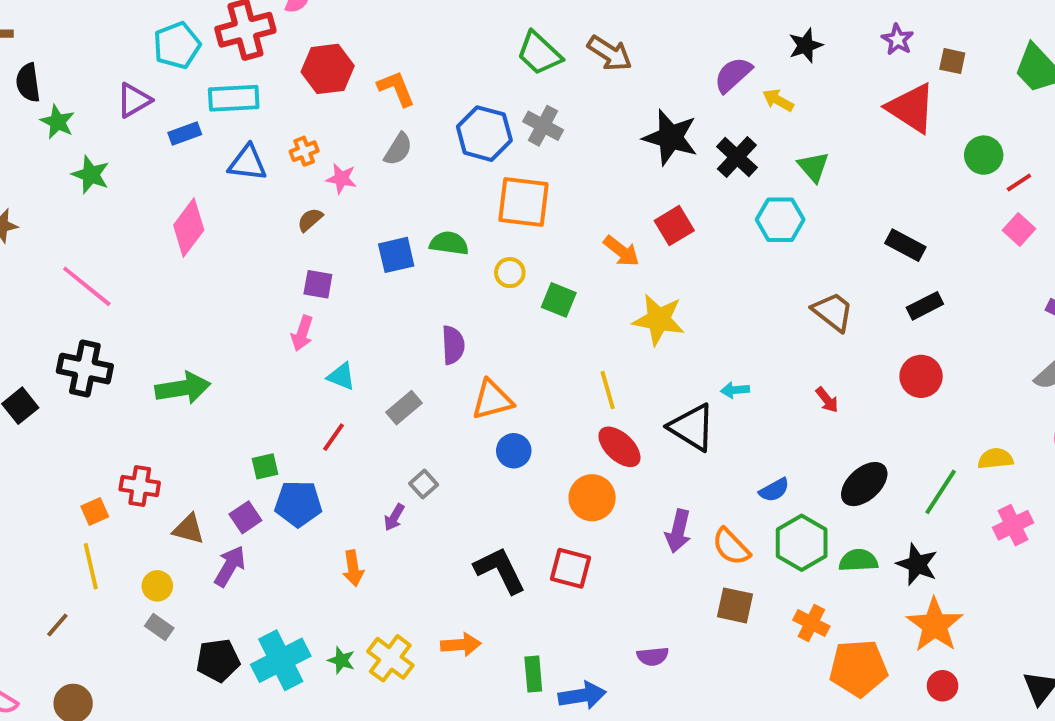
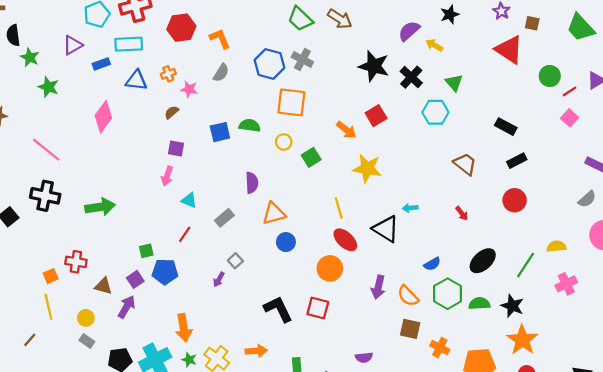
green square: (559, 300) -> (311, 157), turned 36
orange arrow: (353, 568) -> (184, 328), moved, size x1.4
orange cross: (811, 623) -> (440, 348), moved

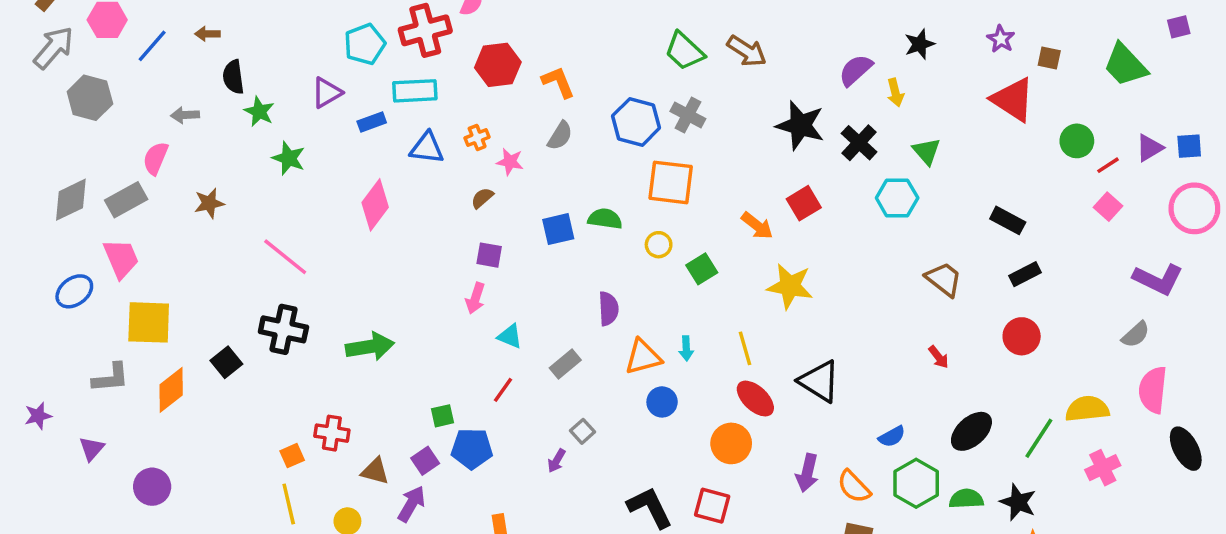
yellow arrow: (434, 45) -> (895, 93), turned -133
cyan arrow: (410, 208) -> (686, 348), moved, turned -88
yellow semicircle: (556, 246) -> (1087, 409), size x1.4

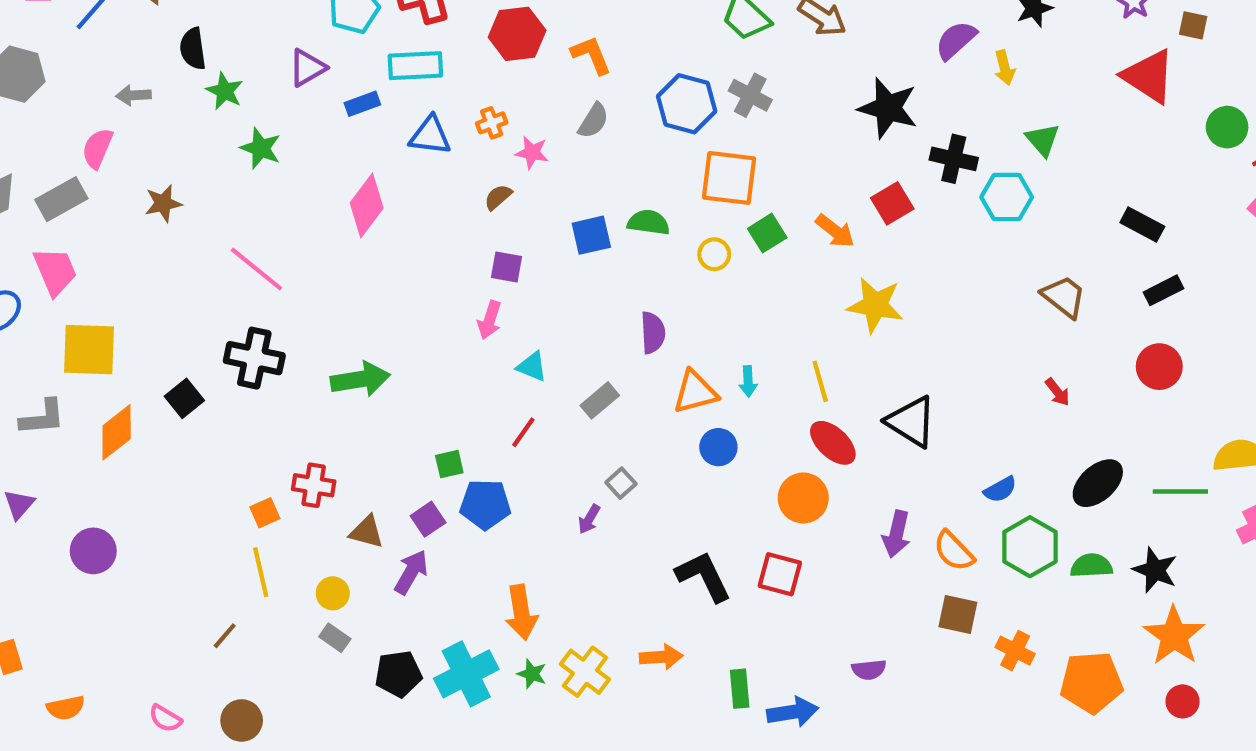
black cross: (859, 143) -> (954, 159), moved, turned -30
green square: (702, 269) -> (767, 233), moved
green line: (1039, 438) -> (1180, 492), turned 57

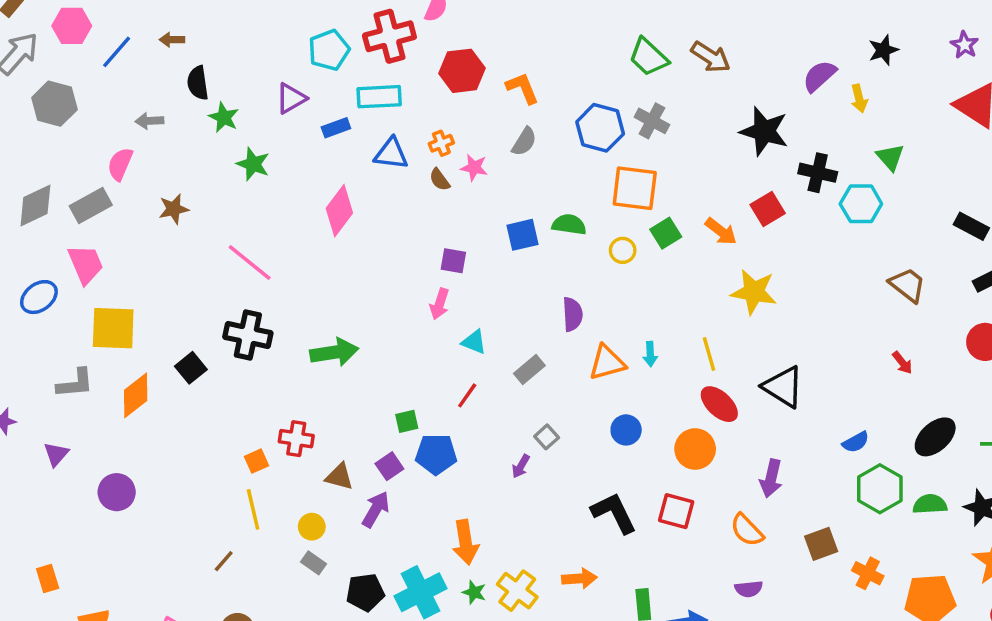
brown semicircle: (498, 197) -> (440, 180), moved, turned -85
blue circle: (718, 447) -> (626, 430), moved
orange semicircle: (954, 551) -> (747, 530), moved
brown square: (958, 615) -> (821, 544), turned -32

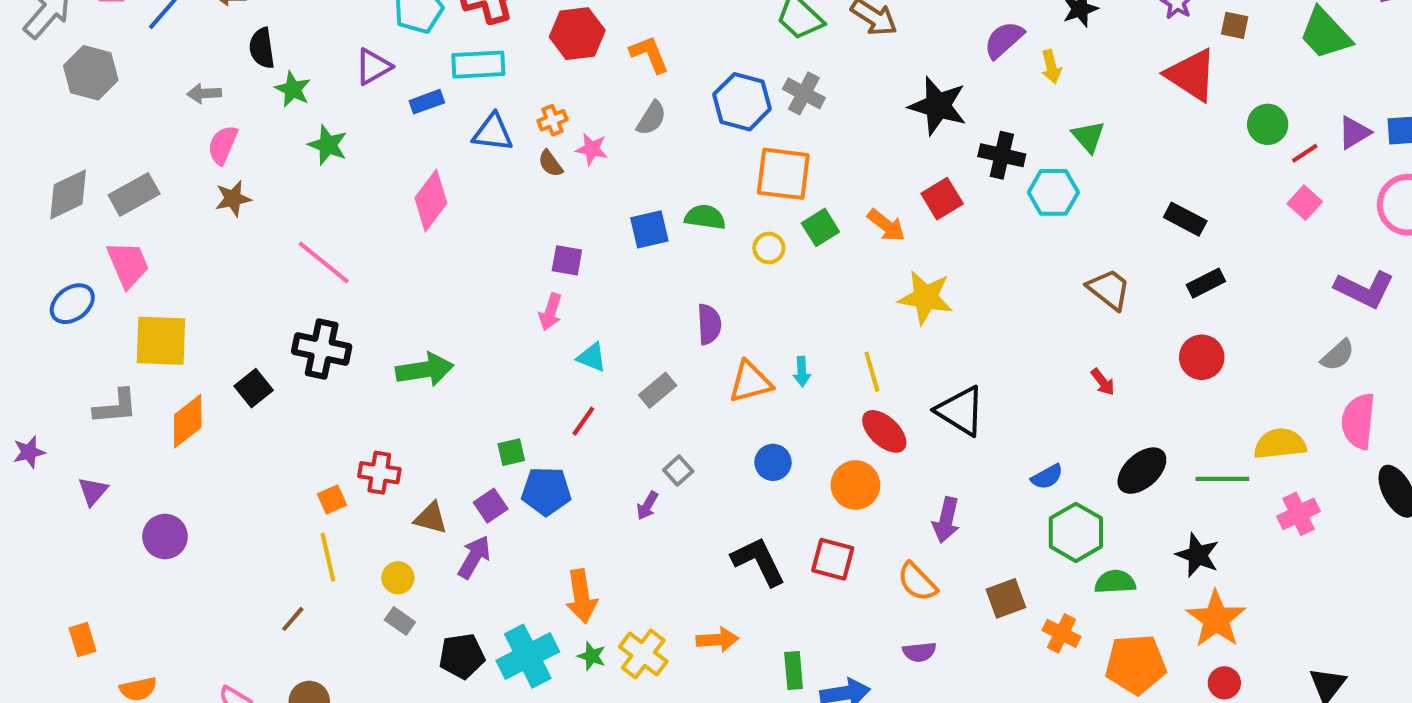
pink semicircle: (120, 164) -> (223, 145), moved
green semicircle: (930, 504) -> (1115, 582), moved

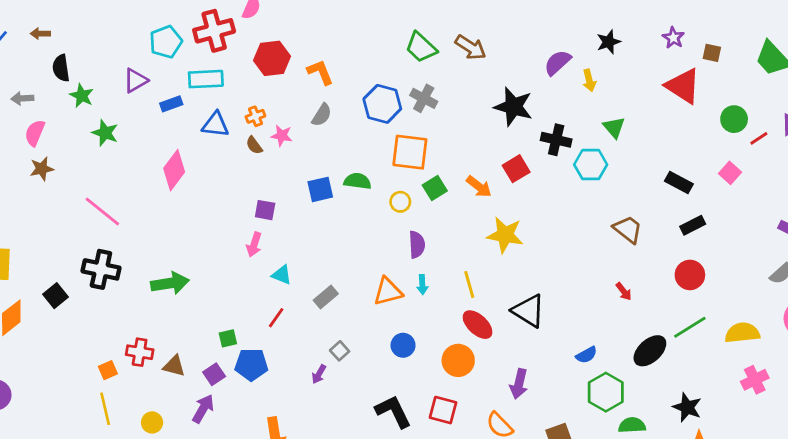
pink square: (1305, 203) -> (730, 173), moved
purple semicircle: (709, 324) -> (417, 245), moved
green line: (1222, 479) -> (690, 327), moved, turned -32
brown triangle: (431, 518) -> (174, 366), moved

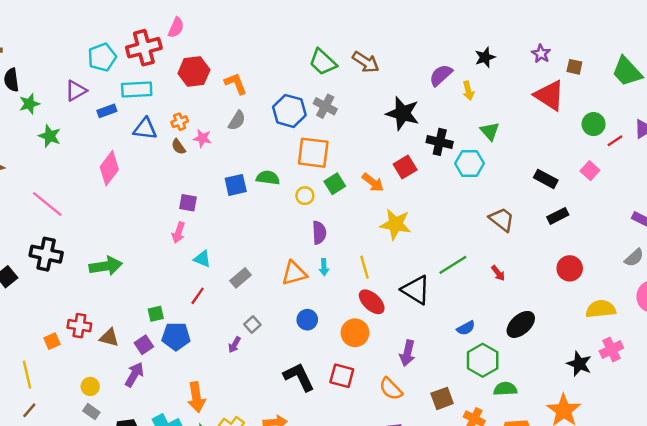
green star: (82, 96) -> (29, 104), turned 30
red circle: (690, 275) -> (570, 268), moved
green line: (690, 327) -> (453, 265), moved
black star: (687, 407) -> (579, 364), moved
yellow line: (105, 409) -> (27, 375), moved

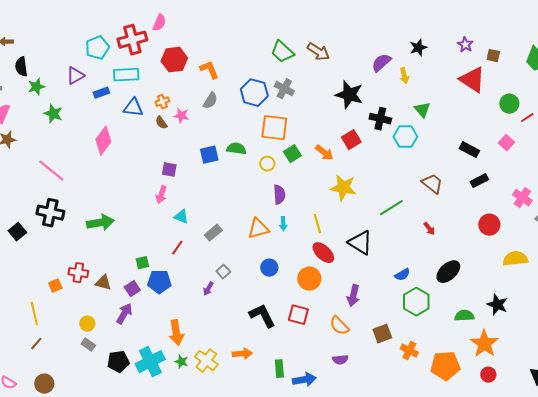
green line: (453, 265) -> (391, 208), moved
pink cross: (611, 349) -> (522, 198), moved, turned -30
green semicircle: (505, 389) -> (464, 316), moved

